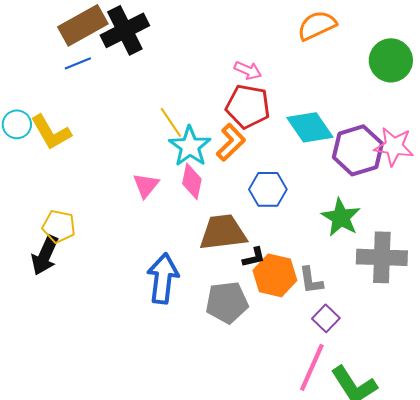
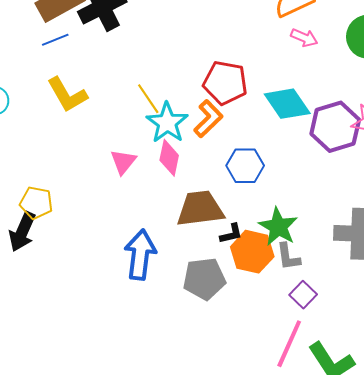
pink arrow: (248, 70) -> (304, 38), moved
yellow L-shape: (51, 132) -> (67, 95), moved
green star: (341, 217) -> (278, 227), moved

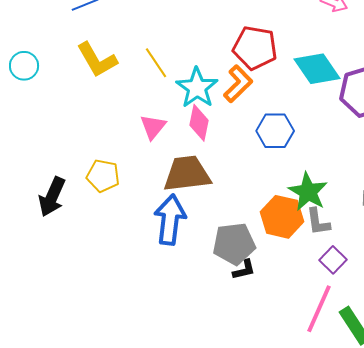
yellow line: (148, 99) -> (156, 63), moved
yellow pentagon: (36, 203) -> (103, 176), moved
brown trapezoid: (200, 209) -> (187, 174), moved
black L-shape: (231, 234) -> (244, 270), moved

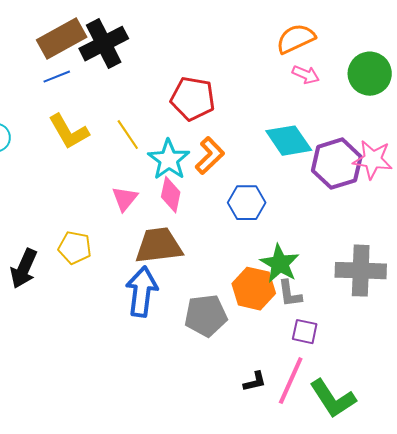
red pentagon: (255, 48) -> (193, 99), moved
purple square: (333, 260) -> (305, 332), turned -32
black L-shape: (244, 270) -> (255, 382), moved

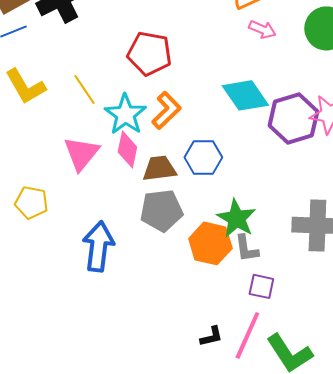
pink triangle: (125, 199) -> (81, 153), size x1.4
brown trapezoid: (159, 246) -> (159, 168), moved, size x0.7
gray pentagon: (206, 316) -> (161, 210), moved

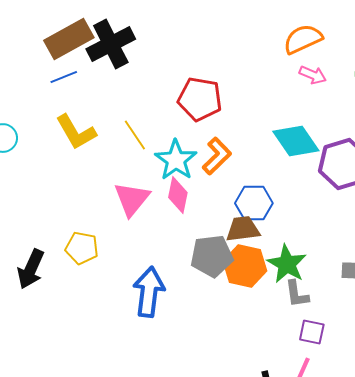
brown trapezoid: (159, 168) -> (243, 229), moved
orange hexagon: (210, 243) -> (245, 266), moved

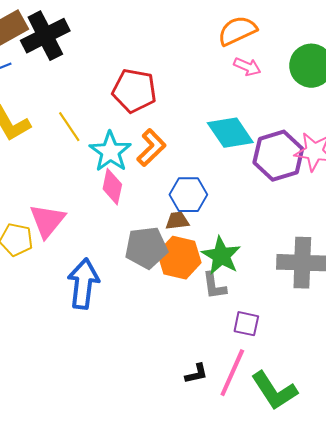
pink triangle: (132, 199) -> (47, 221), moved
brown trapezoid: (243, 229) -> (177, 221), size x0.7
gray L-shape: (297, 294) -> (214, 286), moved

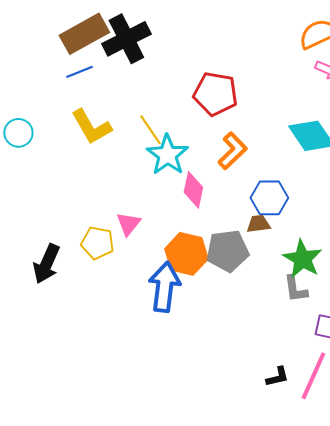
cyan star: (110, 152) -> (167, 155), moved
pink triangle: (47, 221) -> (128, 224), size x0.7
orange hexagon: (179, 258) -> (186, 254), moved

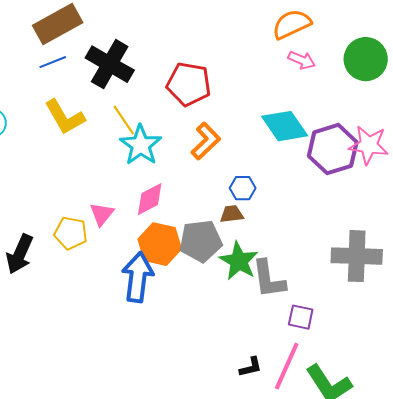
black cross: (126, 39) -> (110, 64), moved, turned -33
pink diamond: (193, 190) -> (150, 199), moved, turned 51
blue hexagon: (269, 198) -> (243, 188), size x0.7
green star: (302, 259) -> (239, 261), moved
gray L-shape: (295, 289) -> (269, 279), size x1.4

